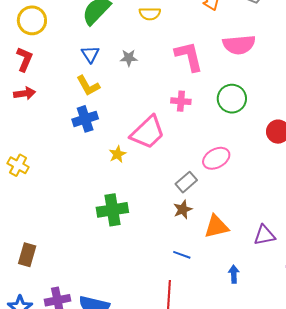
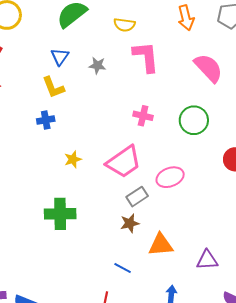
pink semicircle: (239, 45) -> (208, 68), turned -136
pink L-shape: (189, 56) -> (146, 57), moved
blue cross: (85, 119) -> (46, 120), size x0.7
pink trapezoid: (148, 132) -> (124, 162), moved

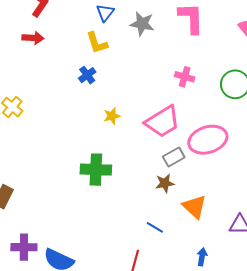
gray star: (97, 65) -> (142, 24), size x1.4
blue cross: (46, 120) -> (87, 75), turned -30
pink ellipse: (170, 177) -> (208, 140), size x1.4
orange triangle: (161, 245) -> (194, 207), turned 44

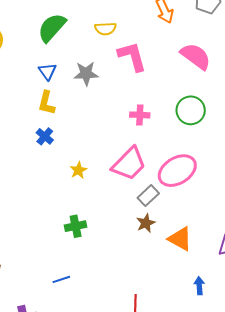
yellow L-shape: (97, 43) -> (46, 103), turned 45
green cross: (96, 170) -> (76, 226), size x0.7
blue line: (155, 227) -> (61, 279), moved, turned -36

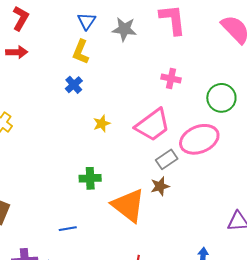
green circle: (191, 110) -> (221, 98), moved
orange triangle: (180, 239) -> (128, 205), moved, size x1.4

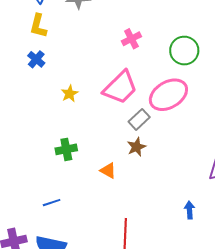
pink cross: (171, 78) -> (131, 39), turned -30
orange triangle: (128, 205) -> (108, 171), size x0.5

